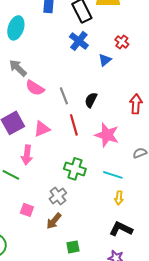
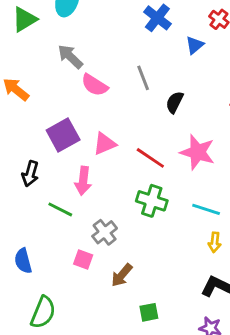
gray line: (64, 96) -> (143, 78), moved
red line: (74, 125) -> (150, 158), moved, turned -40
gray cross: (58, 196) -> (105, 232), moved

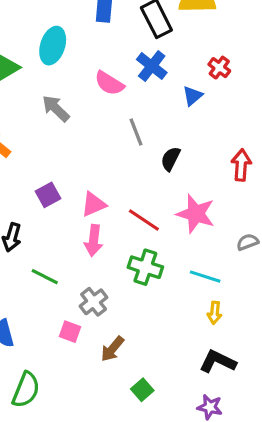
pink semicircle: (95, 85) -> (109, 83), moved
purple square: (63, 135) -> (48, 195), size x0.7
pink arrow: (83, 181) -> (94, 240), moved
green square: (149, 312) -> (142, 390), turned -30

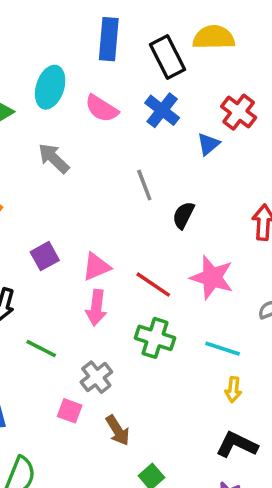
red cross: (219, 68) -> (239, 112), size x1.4
pink semicircle: (109, 83) -> (102, 108), moved
brown arrow: (112, 349) -> (118, 430), turned -72

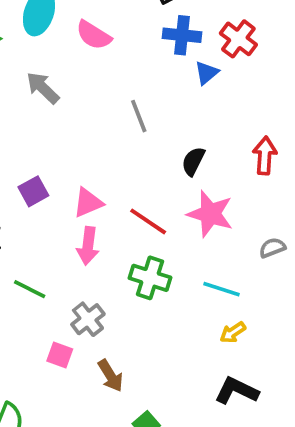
blue cross: (162, 110) -> (182, 35), moved, turned -32
black semicircle: (183, 215) -> (193, 161), moved
yellow arrow: (233, 389) -> (233, 332), turned 50

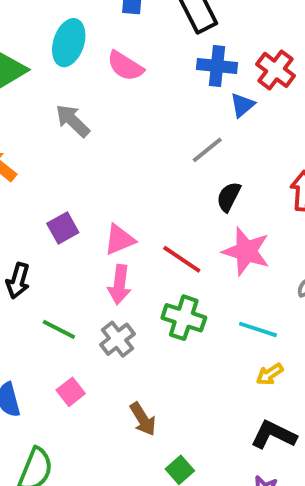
gray line: (139, 116) -> (207, 150), moved, turned 72
gray cross: (88, 319) -> (117, 339), moved
pink square: (60, 355) -> (71, 392), moved, turned 32

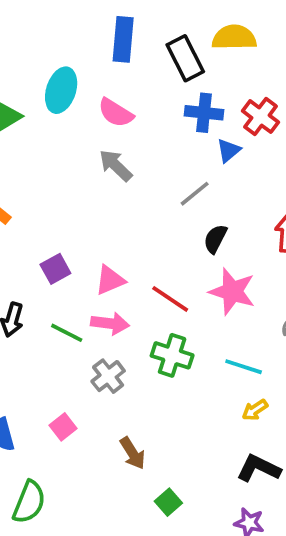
gray arrow: (73, 121) -> (116, 165), moved
pink arrow: (119, 285) -> (110, 323), turned -90
green line: (59, 329) -> (67, 333), moved

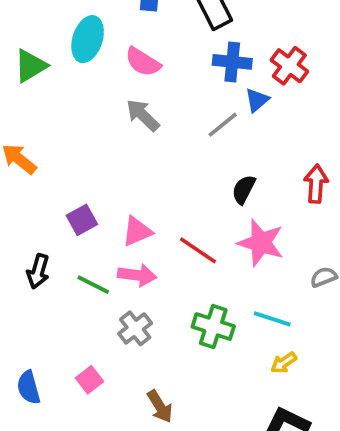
gray line: (195, 194) -> (223, 125), moved
green cross: (172, 355) -> (213, 327), moved

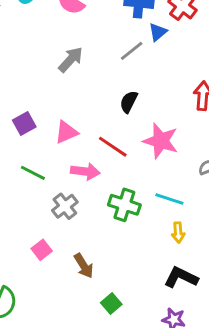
gray arrow: (143, 115) -> (71, 60), moved, turned 88
black semicircle: (244, 189) -> (129, 102), moved
pink arrow: (137, 275) -> (85, 171), moved
yellow arrow: (284, 363) -> (178, 232), turned -60
pink square: (89, 380) -> (42, 250), moved

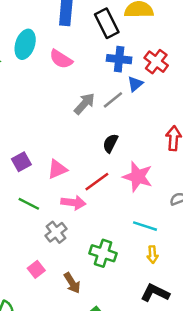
gray arrow: (71, 60) -> (84, 104), moved
red line: (113, 147) -> (97, 182), turned -70
green cross: (124, 205) -> (103, 253), moved

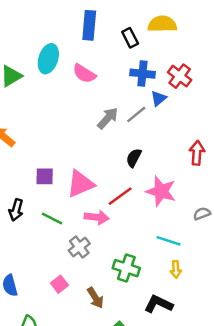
black rectangle: (107, 23) -> (130, 38), size x0.7
purple square: (21, 162) -> (45, 176), turned 30
pink triangle: (57, 169) -> (80, 184), size x1.4
black L-shape: (155, 293) -> (159, 304), moved

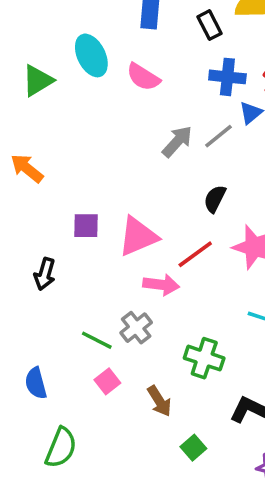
cyan ellipse: (48, 59) -> (91, 55), turned -44
green line: (52, 219) -> (97, 340), moved

